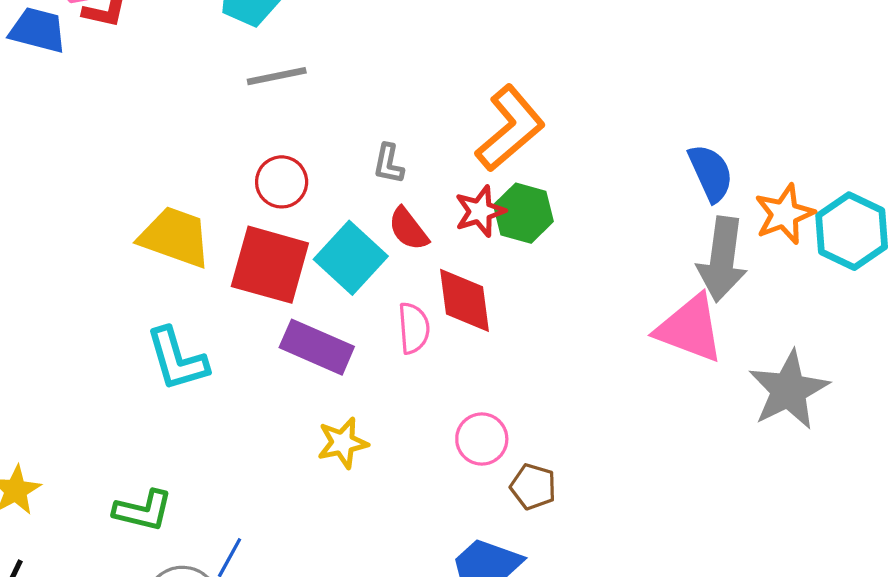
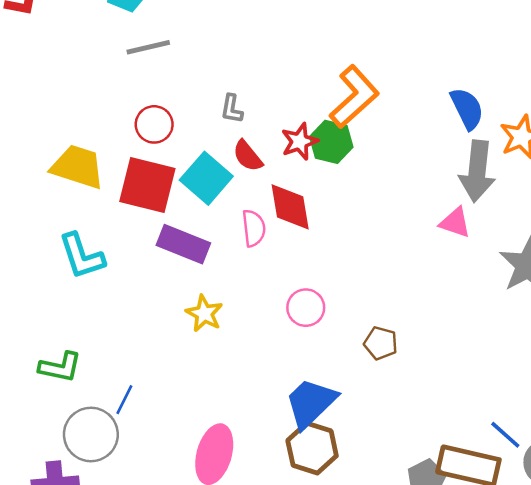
orange L-shape: (510, 128) -> (354, 97), moved
pink triangle: (690, 329) -> (455, 223), size x0.6
yellow star: (343, 443) -> (204, 313), turned -30
brown pentagon: (533, 487) -> (381, 343), moved

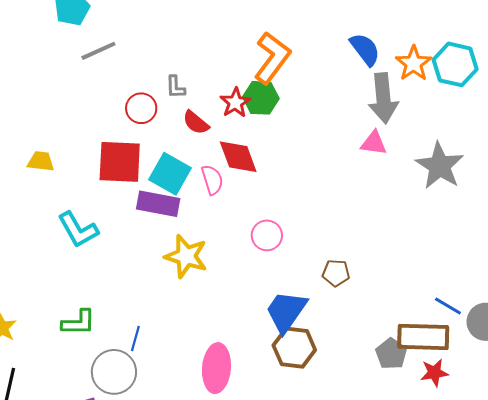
red circle: (154, 124) -> (141, 108), moved
yellow trapezoid: (78, 167) -> (41, 161), moved, size x0.6
cyan square: (206, 178) -> (170, 174), moved
yellow star: (204, 313) -> (186, 256), size x1.4
brown pentagon: (381, 343) -> (336, 273), moved

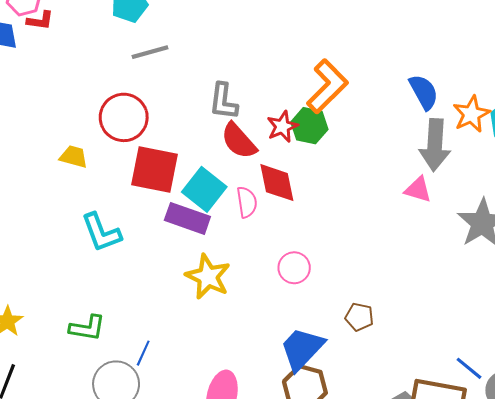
gray L-shape: (175, 87) -> (223, 101), size x1.5
red circle: (141, 108) -> (124, 117), moved, size x1.5
red semicircle: (196, 123) -> (239, 141), size x1.4

